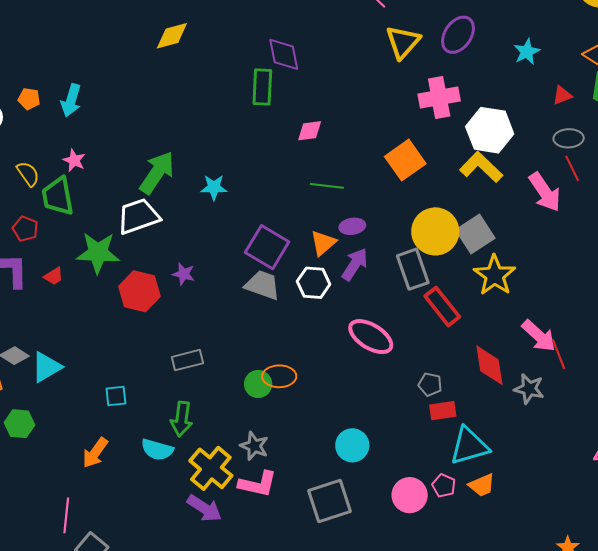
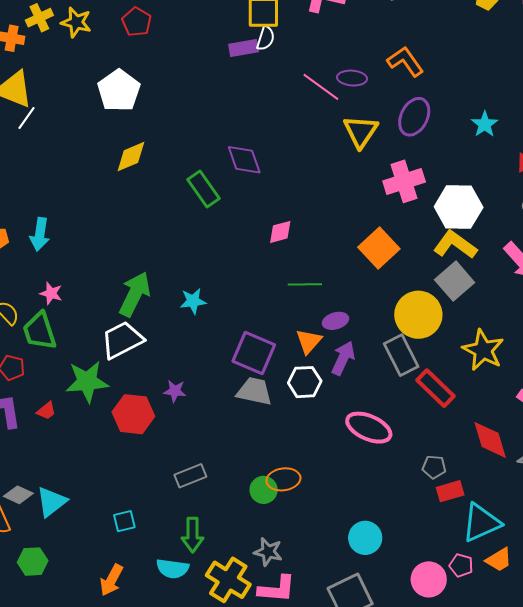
green rectangle: (262, 87) -> (203, 189), moved, turned -30
gray square: (475, 234) -> (455, 281), moved

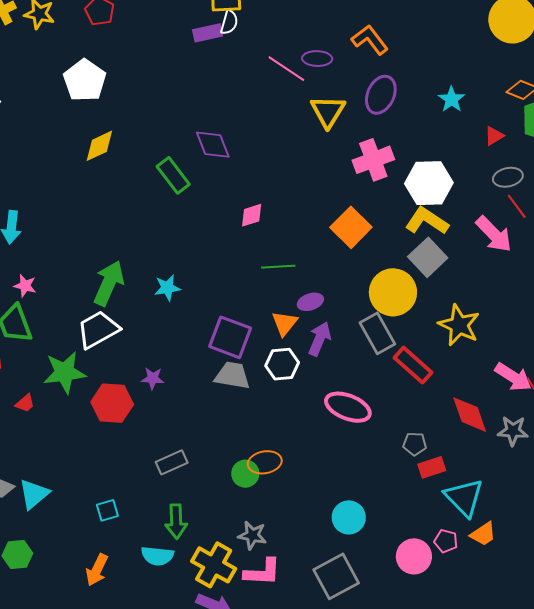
cyan triangle: (481, 523) -> (464, 498), turned -48

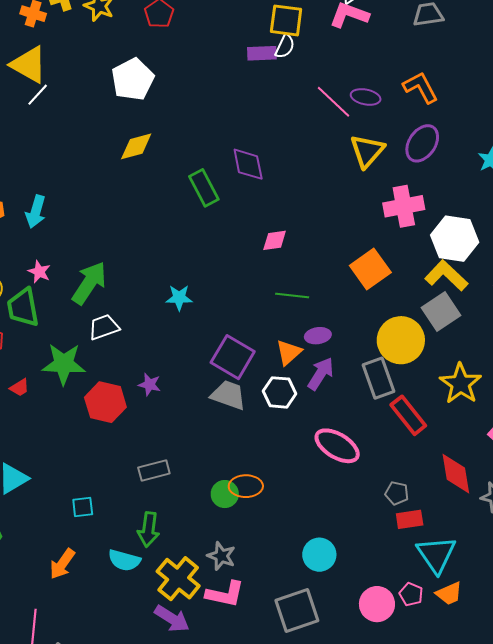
green arrow: (109, 283) -> (89, 283), moved
white trapezoid: (98, 329) -> (104, 327), size x0.7

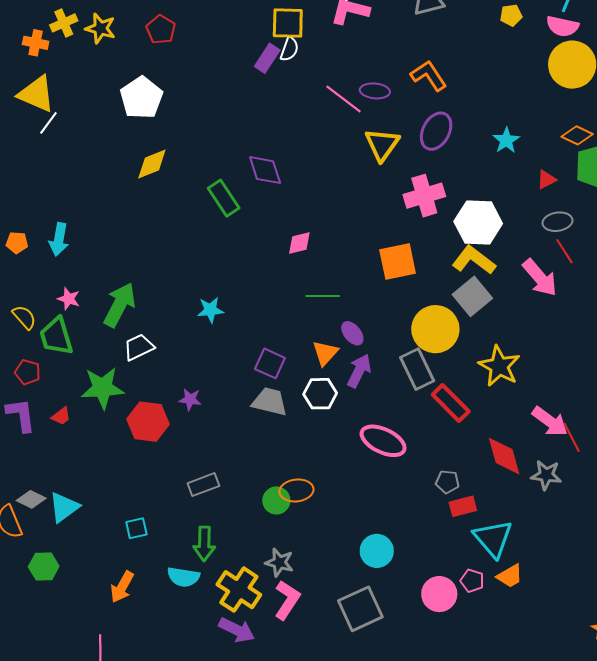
purple rectangle: (262, 53) -> (267, 58), turned -48
orange square: (370, 269) -> (398, 262), turned 30
purple ellipse: (318, 336) -> (352, 333), turned 65
purple square: (233, 357) -> (270, 363), size x0.7
pink L-shape: (225, 594) -> (287, 600), turned -63

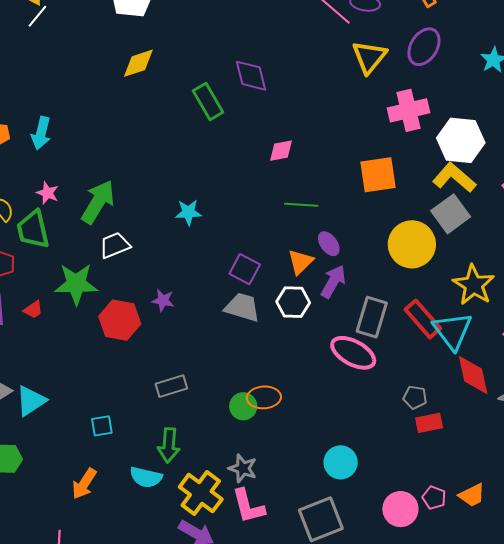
gray rectangle: (417, 369) -> (372, 317), moved, turned 39
cyan triangle: (493, 539) -> (452, 331), moved
pink L-shape: (287, 600) -> (248, 506), turned 129

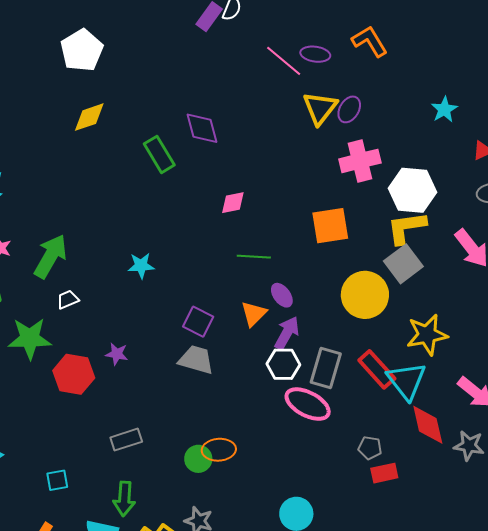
purple ellipse: (424, 47) -> (349, 109), moved, size x0.7
yellow L-shape: (454, 178) -> (406, 228), turned -48
white trapezoid: (115, 245) -> (68, 299), size x0.7
yellow star: (474, 285) -> (427, 335), turned 30
white hexagon: (293, 302) -> (283, 364), moved

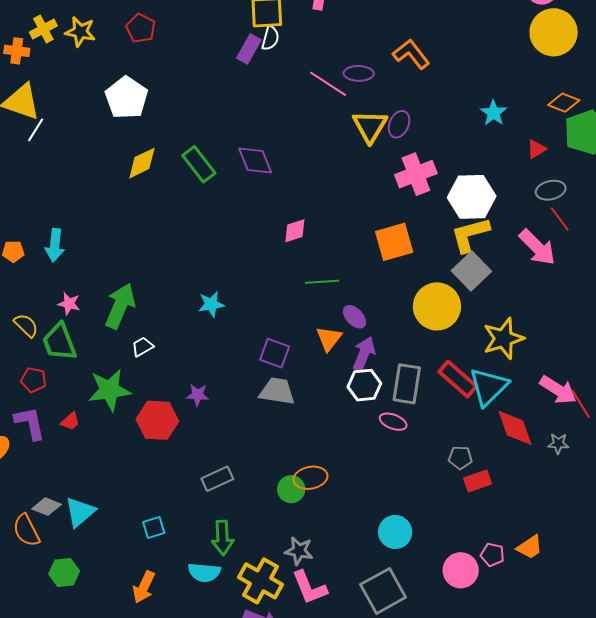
green rectangle: (159, 154) -> (199, 164), moved
cyan triangle: (406, 381) -> (489, 387), turned 30
pink ellipse: (308, 404) -> (393, 422), size x0.6
gray star: (469, 446) -> (558, 444), size x0.7

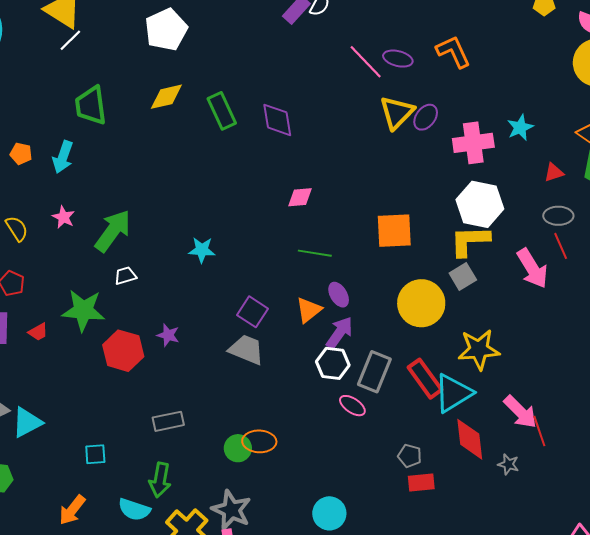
pink cross: (416, 174) -> (473, 143), moved
gray square: (471, 271) -> (463, 277), size x0.7
green trapezoid: (59, 342) -> (91, 105), moved
gray star: (299, 551) -> (231, 510), size x1.4

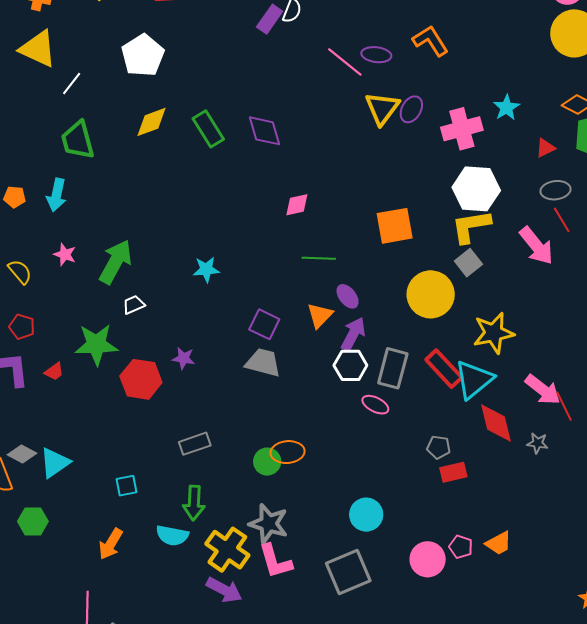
white line: (70, 40) -> (72, 84), moved

